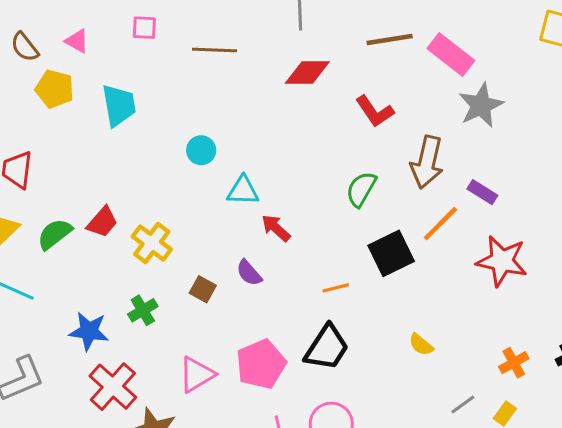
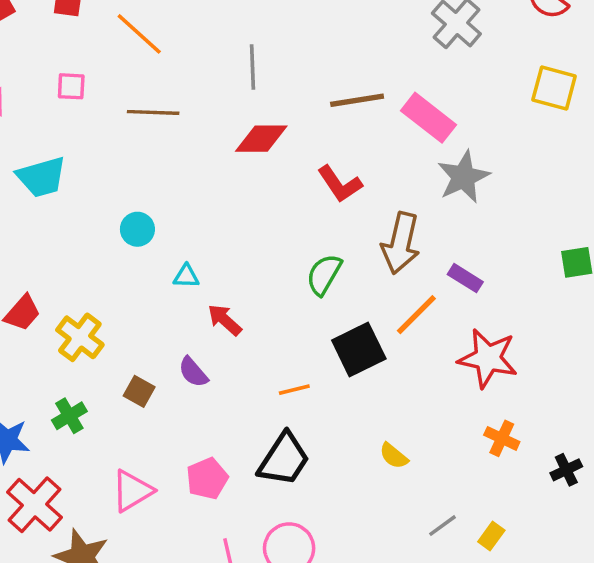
cyan trapezoid: (119, 105) -> (42, 177), turned 84
cyan triangle: (243, 191) -> (186, 276), size x0.7
orange cross: (514, 363) -> (502, 438), moved, turned -36
pink pentagon: (261, 364) -> (207, 479), size x0.7

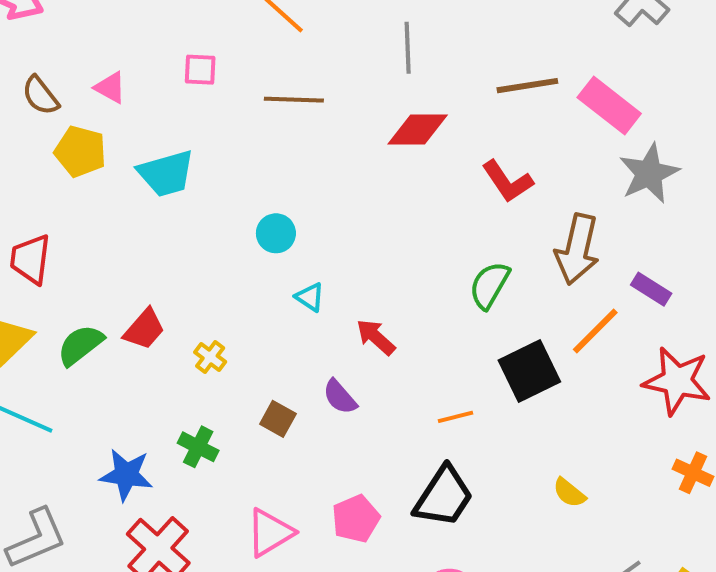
cyan triangle: (186, 276) -> (310, 297), moved, turned 32
yellow cross: (80, 337) -> (210, 357), size x0.6
green cross: (69, 416) -> (198, 447), turned -32

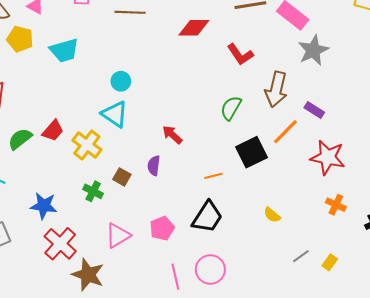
cyan triangle: (310, 297) -> (115, 114), moved, size x1.8
yellow cross: (210, 357) -> (87, 145), size x1.8
purple semicircle: (340, 397) -> (154, 166), turned 48
green cross: (198, 447) -> (93, 191), moved

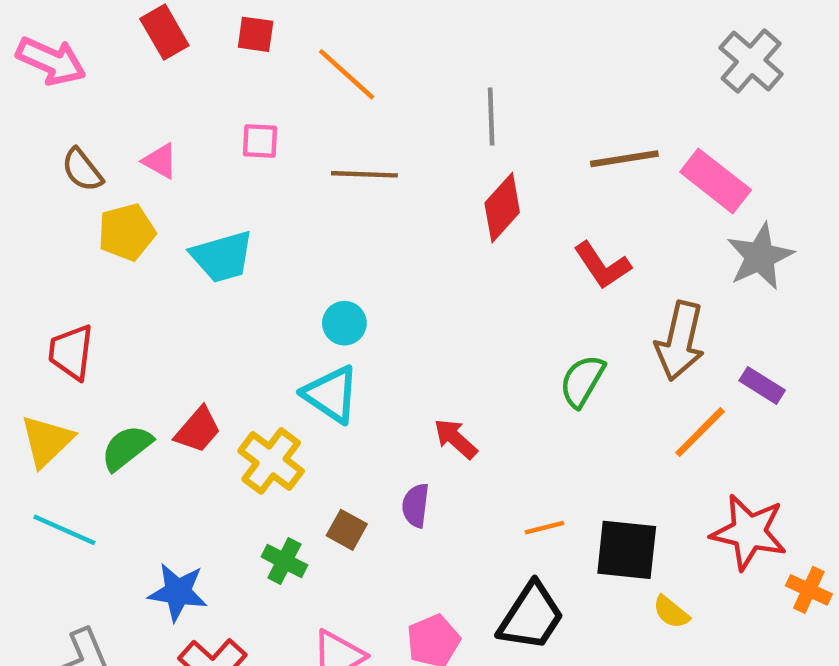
red diamond: (194, 28) -> (502, 208), turned -48
yellow pentagon: (20, 39) -> (127, 232), turned -30
black square: (252, 152) -> (627, 550), moved, turned 32
red star: (328, 157) -> (749, 532), moved

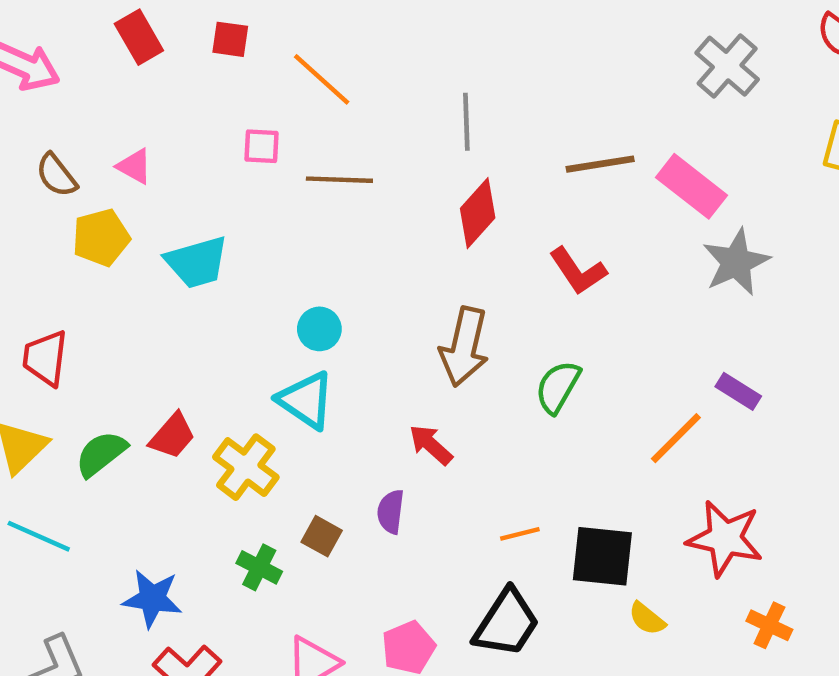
pink square: (260, 141) -> (261, 146), moved
brown arrow: (680, 341) -> (464, 347), moved
orange cross: (809, 590) -> (769, 625), moved

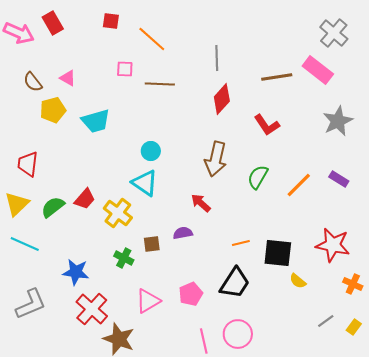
red rectangle: (139, 37) -> (53, 23), moved
pink rectangle: (691, 186) -> (318, 70), moved
orange line: (676, 438) -> (299, 185), moved
purple semicircle: (391, 512) -> (183, 233), turned 72
brown square: (322, 536) -> (152, 244), turned -36

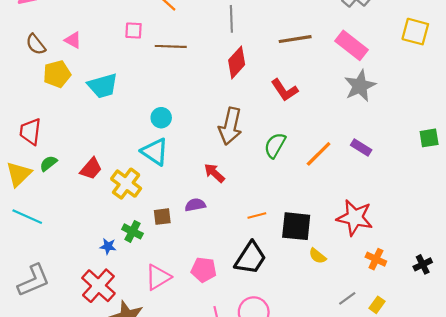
pink rectangle: (318, 70) -> (351, 45), moved
green semicircle: (53, 207) -> (48, 163), moved, size x0.7
blue star: (76, 272) -> (108, 246), moved, size x0.6
pink pentagon: (191, 294) -> (204, 270), turned 30

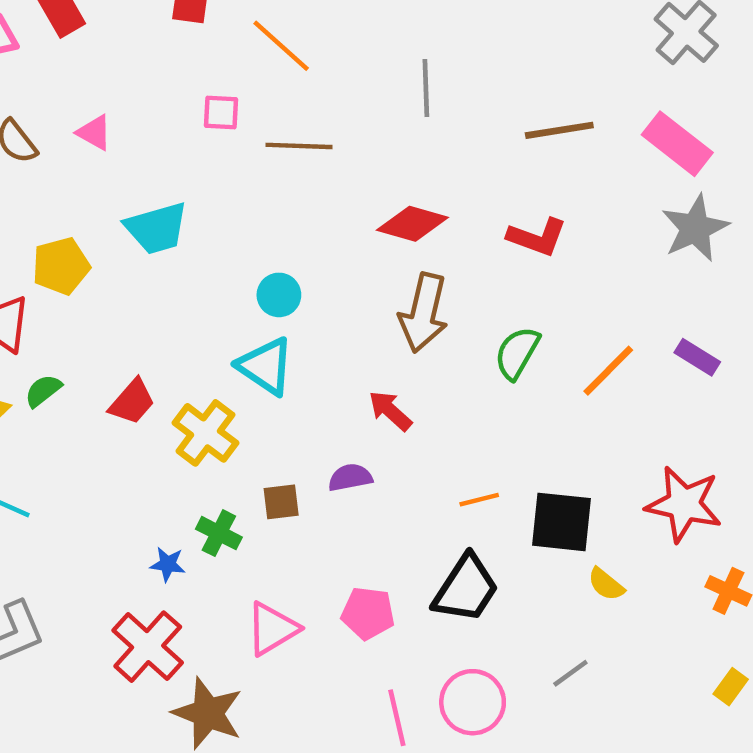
red diamond: (237, 62) -> (412, 224), moved, turned 64
yellow pentagon: (57, 74) -> (61, 266), moved
red L-shape: (285, 90) -> (537, 237), turned -36
gray line: (347, 298) -> (570, 673), moved

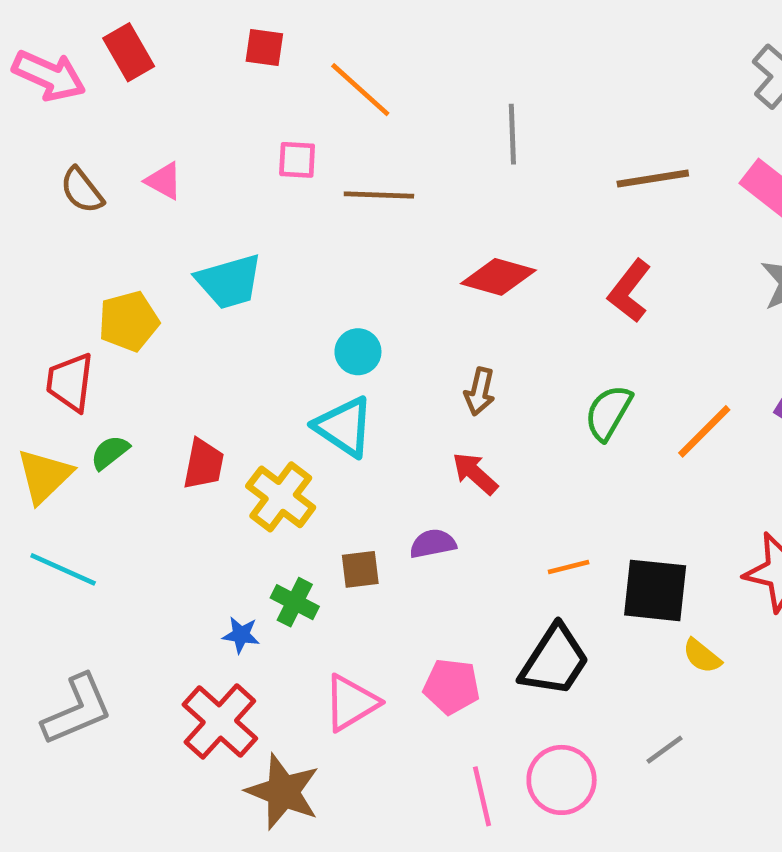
red L-shape: (537, 237) -> (629, 291), turned 108
brown arrow: (424, 313) -> (480, 392), moved, size x0.6
red trapezoid: (132, 402) -> (203, 464), turned -30

